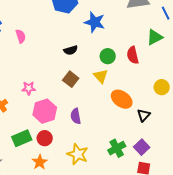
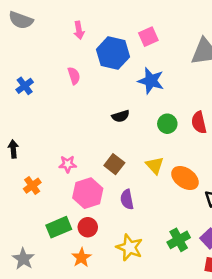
pink semicircle: (21, 36) -> (74, 76), moved
yellow triangle: (101, 76) -> (155, 165), moved
brown square: (71, 79) -> (114, 164), moved

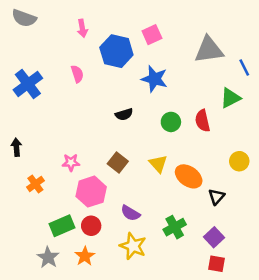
blue cross: (25, 86) -> (28, 84), size x1.6
purple semicircle: (127, 199) -> (130, 213), moved, turned -48
green cross: (179, 240) -> (175, 227), moved
gray star: (23, 259) -> (48, 257), moved

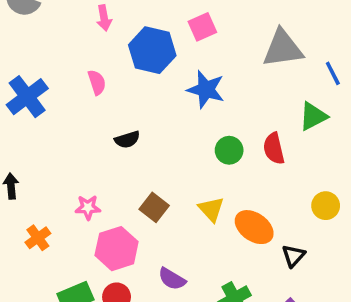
black semicircle: (124, 114) -> (127, 140), moved

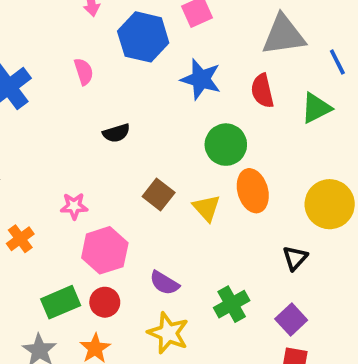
red semicircle: (274, 148) -> (262, 91), moved
green circle: (229, 150) -> (226, 145), size x1.4
yellow circle: (326, 206) -> (330, 204), size x1.6
brown square: (154, 207) -> (159, 195), moved
orange ellipse: (254, 227) -> (253, 191), moved, turned 39

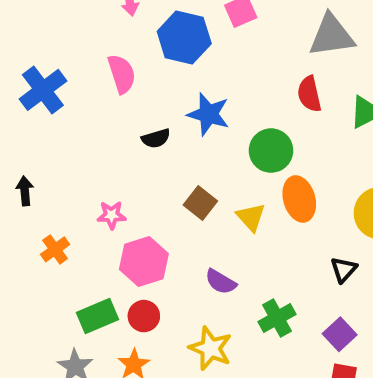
pink semicircle: (84, 72) -> (122, 74), size x1.4
blue star: (201, 79) -> (208, 114), moved
purple semicircle: (164, 283) -> (221, 282), moved

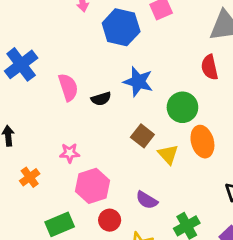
pink semicircle: (122, 74) -> (68, 87), moved
brown square: (200, 203) -> (142, 136), moved
red circle: (144, 316) -> (110, 220), moved

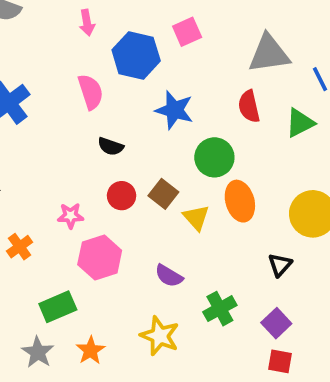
blue star: (138, 82) -> (174, 110), moved
pink semicircle: (68, 87) -> (91, 92), moved
black semicircle: (101, 99) -> (111, 146), turned 36
red circle: (110, 220) -> (122, 196), moved

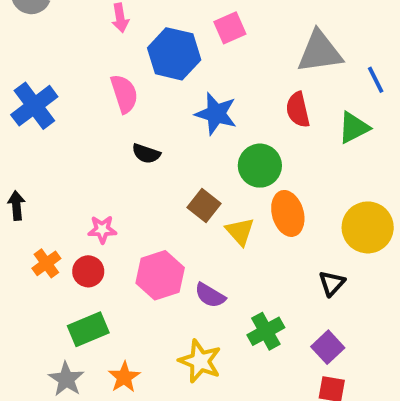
red circle: (122, 196) -> (88, 271), moved
pink hexagon: (100, 258) -> (160, 275), moved

